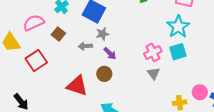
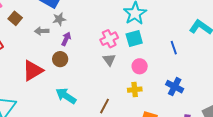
purple arrow: (110, 53) -> (66, 39), turned -112
red triangle: (77, 86) -> (33, 71), turned -50
pink circle: (200, 92) -> (140, 66), moved

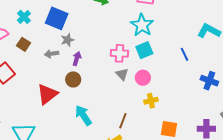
pink cross: (109, 39) -> (119, 53), turned 36
pink circle: (140, 66) -> (143, 78), moved
blue cross: (175, 87) -> (209, 81), moved
cyan arrow: (66, 96) -> (83, 115), turned 30

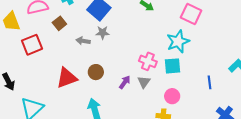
purple arrow: (77, 59) -> (125, 82), moved
pink circle: (143, 78) -> (172, 96), moved

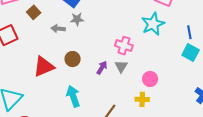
cyan square: (172, 66) -> (191, 52), moved, turned 36
blue line: (210, 82) -> (189, 32), moved

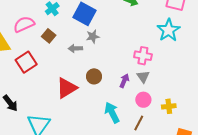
pink circle: (150, 79) -> (143, 100), moved
cyan arrow: (73, 96) -> (112, 112), moved

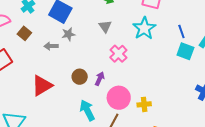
pink cross: (143, 56) -> (118, 54), turned 36
brown circle: (94, 76) -> (80, 77), moved
gray triangle: (143, 77) -> (105, 26), moved
pink circle: (143, 100) -> (119, 98), size x1.5

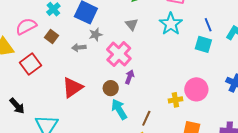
cyan square: (185, 51) -> (203, 44), moved
pink cross: (118, 54) -> (119, 54), moved, size x1.4
brown circle: (80, 77) -> (111, 88), moved
pink circle: (119, 98) -> (196, 89), moved

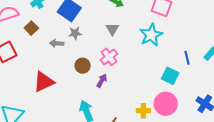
blue line: (208, 25) -> (187, 58), moved
cyan square: (203, 44) -> (170, 76), moved
pink cross: (119, 54) -> (109, 57), moved, size x0.7
brown circle: (111, 88) -> (83, 66), moved

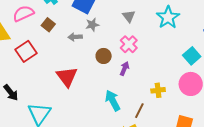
cyan square: (170, 76) -> (192, 56), turned 30
red triangle: (44, 82) -> (67, 77), turned -35
yellow cross: (143, 111) -> (158, 90), moved

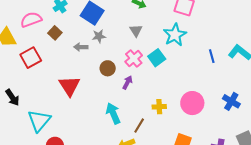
cyan square: (192, 56) -> (157, 58), moved

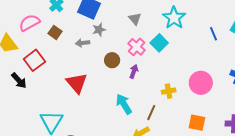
black arrow: (12, 97) -> (19, 81), moved

